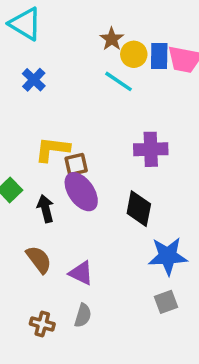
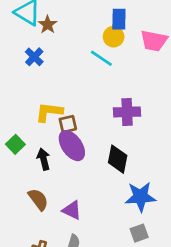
brown star: (112, 39) -> (48, 25), moved
blue rectangle: (159, 56) -> (119, 19), moved

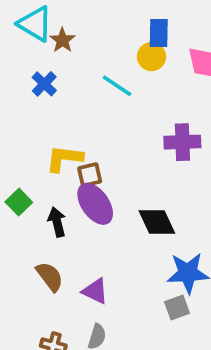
cyan line: (101, 58) -> (117, 86), moved
purple cross: (127, 112) -> (182, 142), moved
black diamond: (118, 159) -> (157, 222), turned -36
gray square: (139, 233) -> (177, 307), moved

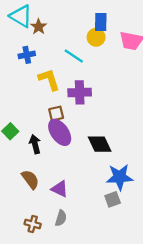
blue cross: (44, 84) -> (27, 55), turned 35
purple cross: (182, 142) -> (80, 92), moved
yellow L-shape: (64, 158) -> (49, 80), moved, turned 65

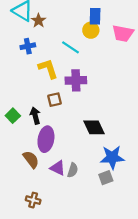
purple ellipse: (60, 132) -> (46, 139), moved, turned 45
black arrow: (35, 144) -> (35, 116), moved
gray semicircle: (61, 218) -> (73, 170), moved

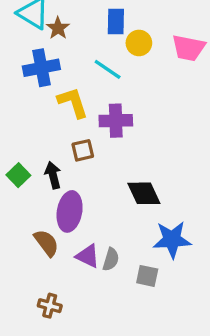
blue rectangle: (95, 16) -> (116, 21), moved
blue cross: (28, 46) -> (41, 68), size x1.5
gray square: (106, 178) -> (147, 276), moved, turned 32

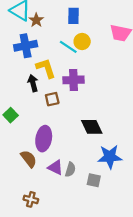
yellow circle: (139, 43) -> (82, 41), moved
black arrow: (53, 175) -> (33, 83), moved

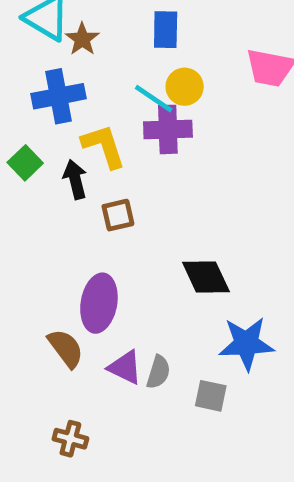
purple cross: (74, 80) -> (168, 129), moved
green square: (11, 115) -> (25, 163), moved

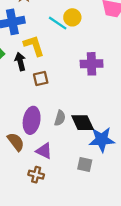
purple cross: (168, 129) -> (92, 64), moved
black diamond: (206, 277) -> (83, 123), moved
gray semicircle: (158, 372) -> (60, 118), moved
brown cross: (70, 439) -> (36, 175), moved

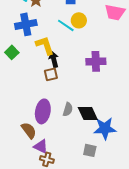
black arrow: (20, 62) -> (54, 59), moved
purple triangle: (44, 151) -> (41, 146), moved

